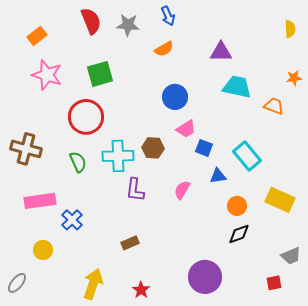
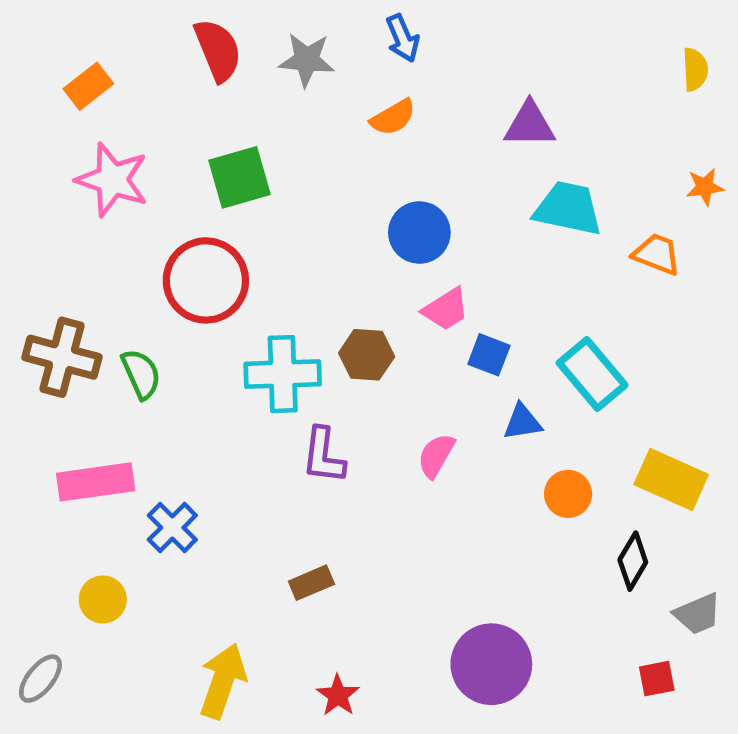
green semicircle: (78, 162) -> (141, 374), moved
black diamond: (239, 234) -> (633, 561), moved, turned -40

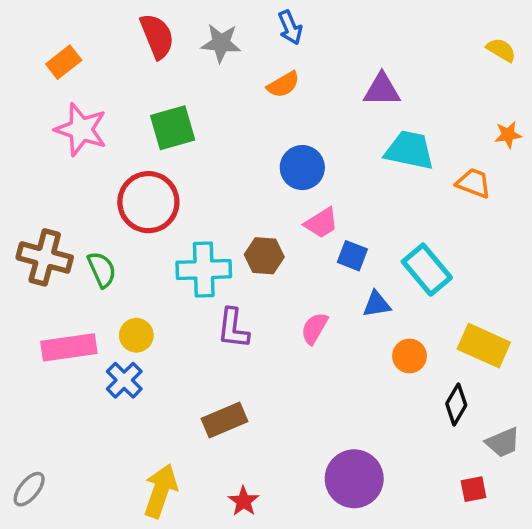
yellow semicircle: (695, 69) -> (501, 50), turned -56
brown rectangle: (311, 583) -> (225, 420), size x1.4
yellow circle: (103, 599) -> (136, 335), moved

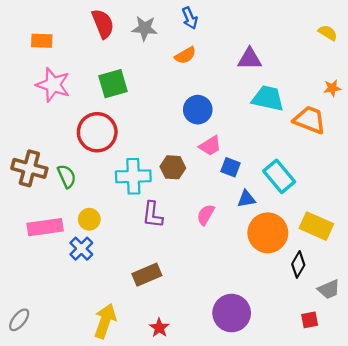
orange rectangle: (64, 62) -> (42, 41), turned 40
orange trapezoid: (473, 183) -> (310, 120), size x1.4
orange circle: (410, 356) -> (268, 233), size x1.8

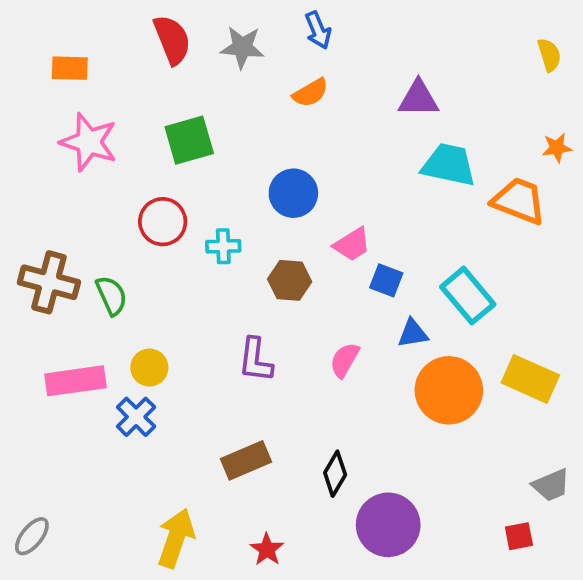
yellow semicircle: (328, 33) -> (549, 55), turned 42
blue circle: (198, 110) -> (293, 193), moved
red circle: (97, 132) -> (163, 222), size x0.7
cyan cross: (133, 176) -> (223, 246), moved, size x0.6
black diamond: (298, 264) -> (335, 474), moved

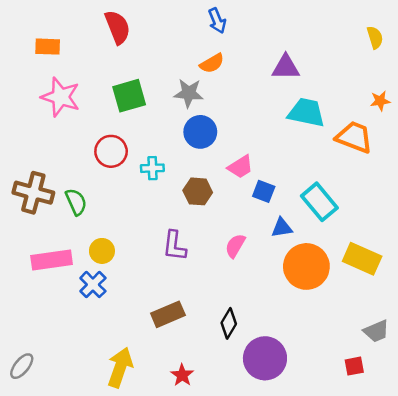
gray star: (242, 47) -> (189, 93), moved

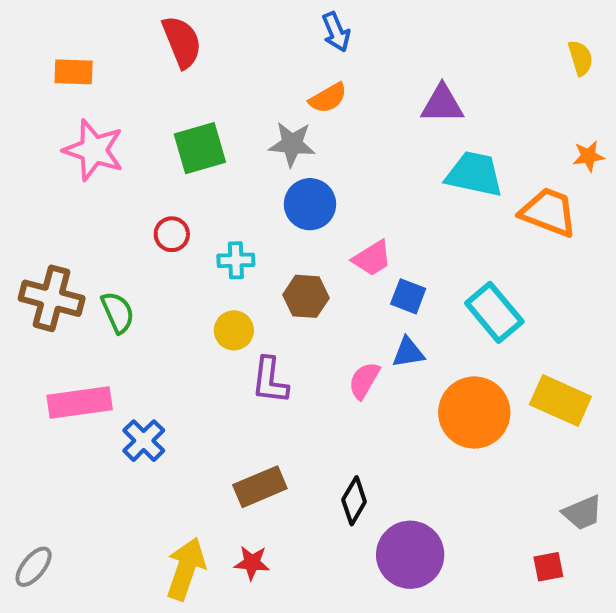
red circle: (111, 151) -> (172, 234), size x0.7
blue triangle: (282, 228) -> (408, 352), moved
yellow circle: (102, 251) -> (234, 330), moved
red star: (182, 375) -> (252, 563), moved, turned -30

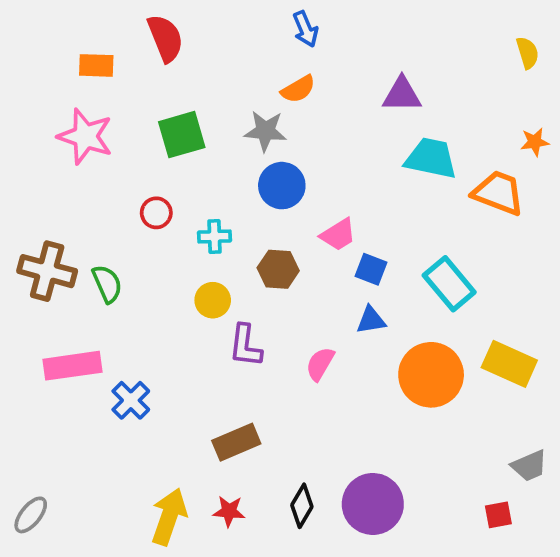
orange rectangle: (74, 72) -> (96, 65), moved
pink semicircle: (364, 380) -> (320, 364), moved
black diamond: (354, 501) -> (302, 506), moved

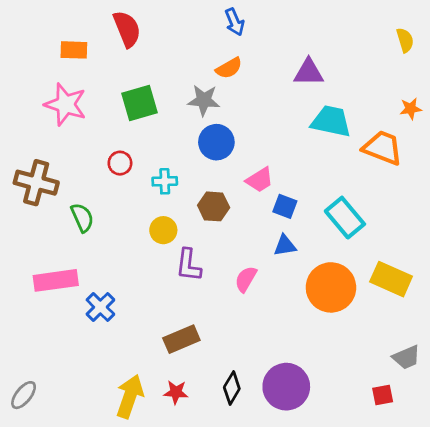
brown cross: (47, 271) -> (36, 183), moved

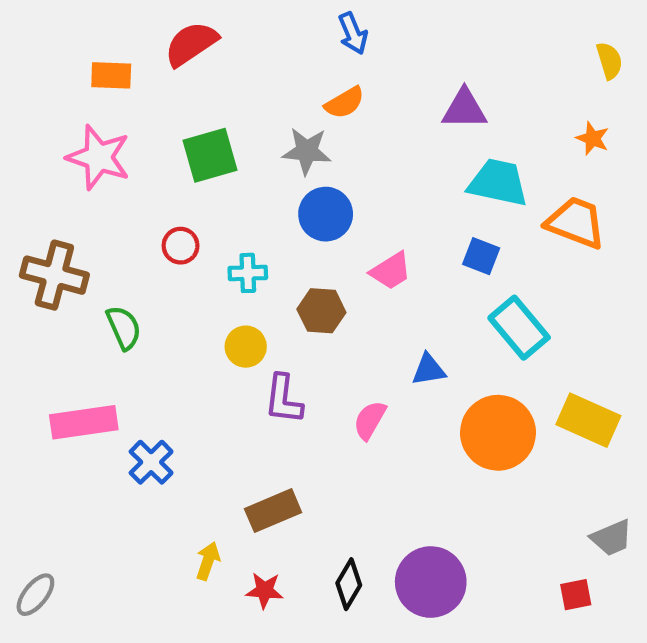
red semicircle: (127, 29) -> (191, 44), turned -102
orange star: (411, 109) -> (593, 138), moved, turned 30
blue square: (285, 206) -> (481, 256), moved
yellow arrow: (130, 396) -> (208, 561), moved, size x0.6

